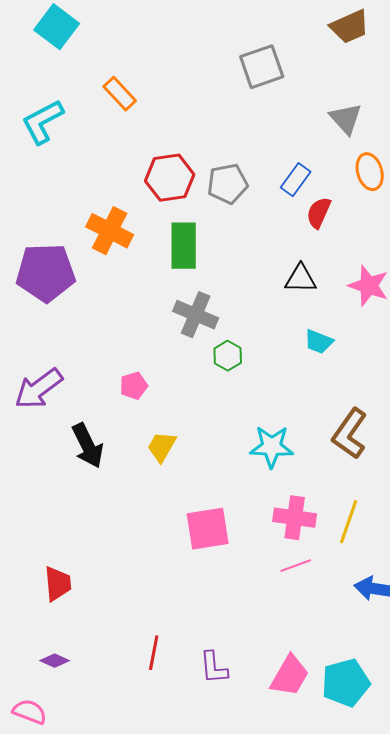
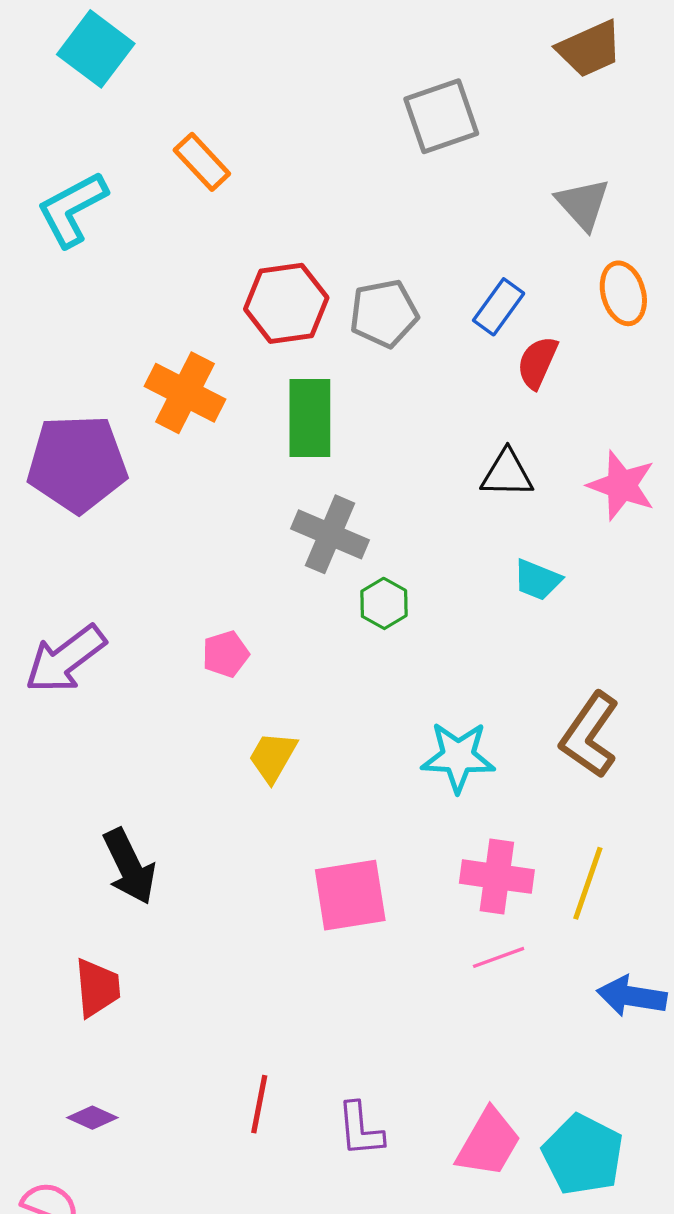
black arrow: (88, 446) -> (129, 866), moved
cyan pentagon: (346, 683) -> (583, 1155), turned -30

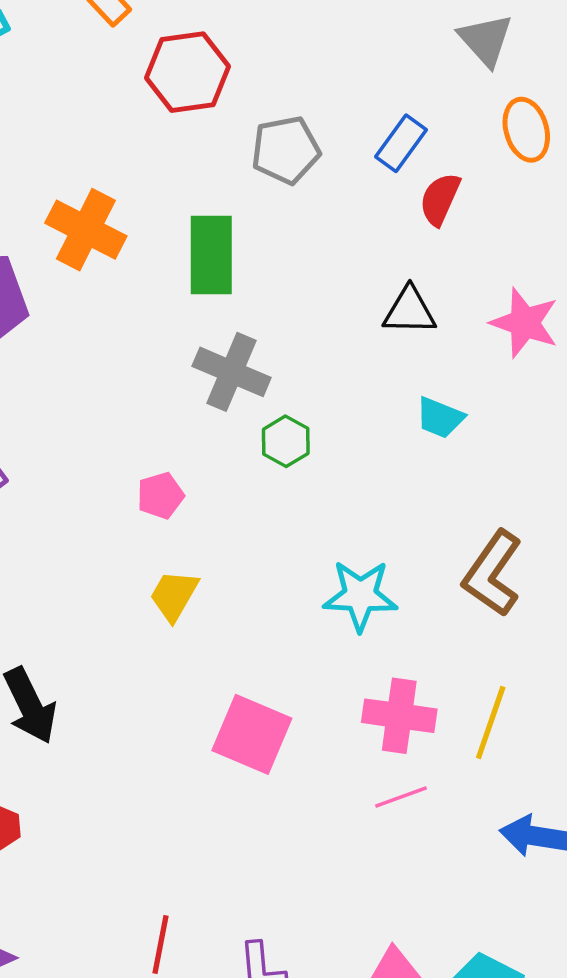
red hexagon: (286, 303) -> (188, 72), moved
pink pentagon: (225, 654) -> (160, 496), moved
pink square: (350, 895) -> (252, 734), turned 32

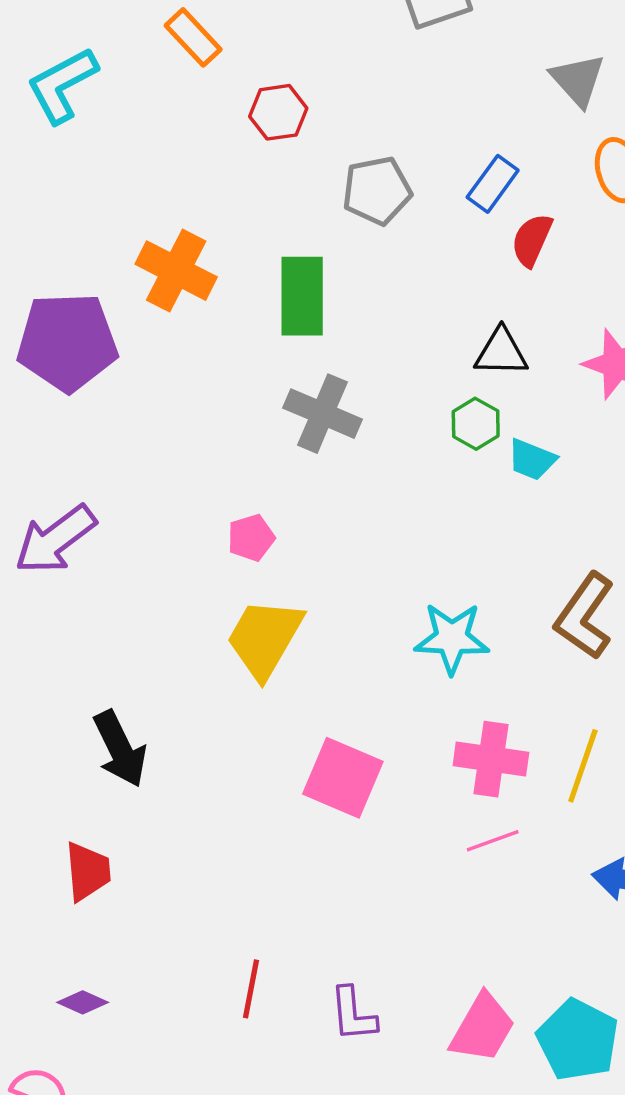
red hexagon: (188, 72) -> (278, 112), size x0.7
green hexagon: (286, 441) -> (476, 424), moved
yellow trapezoid: (174, 595) -> (265, 638), size x1.6

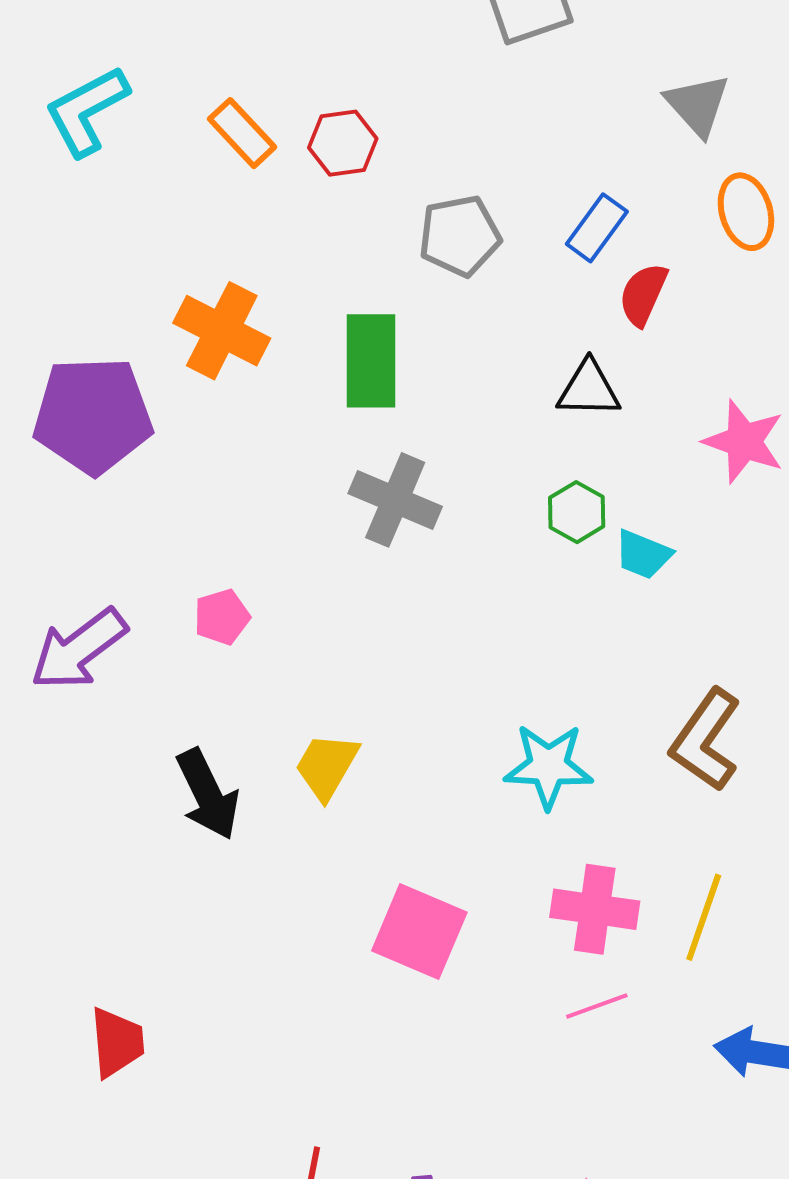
orange rectangle: (193, 37) -> (242, 133), moved
black triangle: (501, 352) -> (589, 389), moved
pink pentagon: (251, 538) -> (222, 617), moved
yellow trapezoid: (265, 638) -> (327, 766), size x0.7
black arrow: (120, 749) -> (208, 794), moved

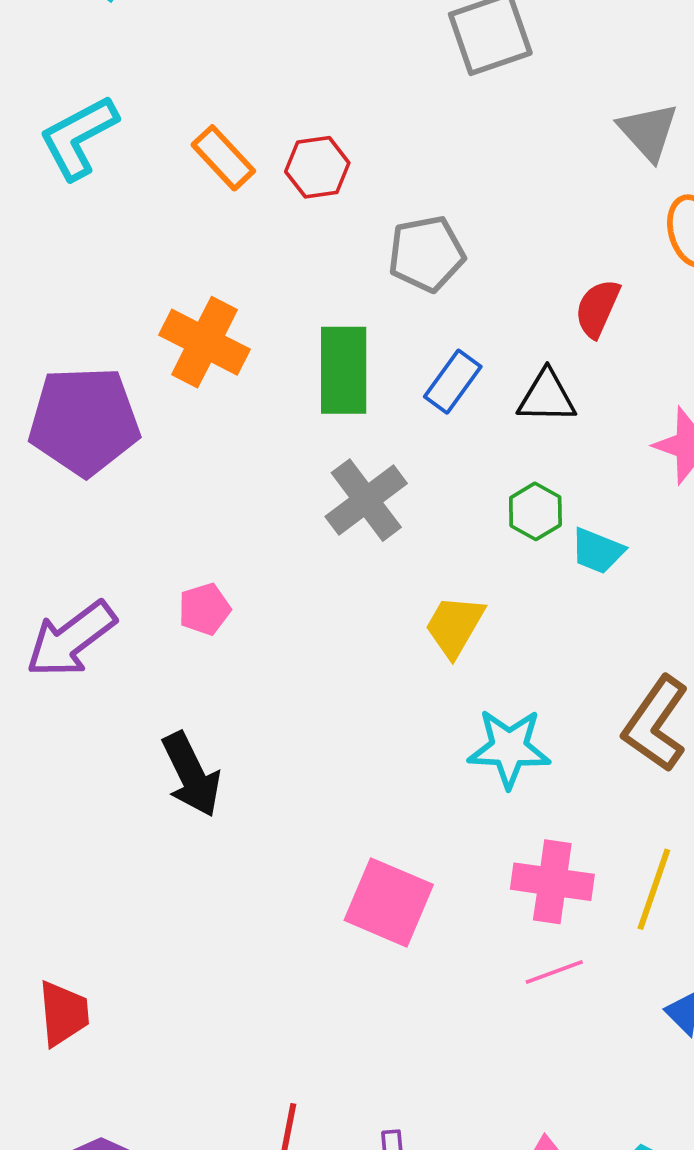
blue rectangle: (597, 228) -> (453, 382), moved
gray cross: (395, 500) -> (366, 500), turned 30
yellow trapezoid: (327, 766) -> (455, 626), moved
red trapezoid: (117, 1042) -> (63, 1013), moved

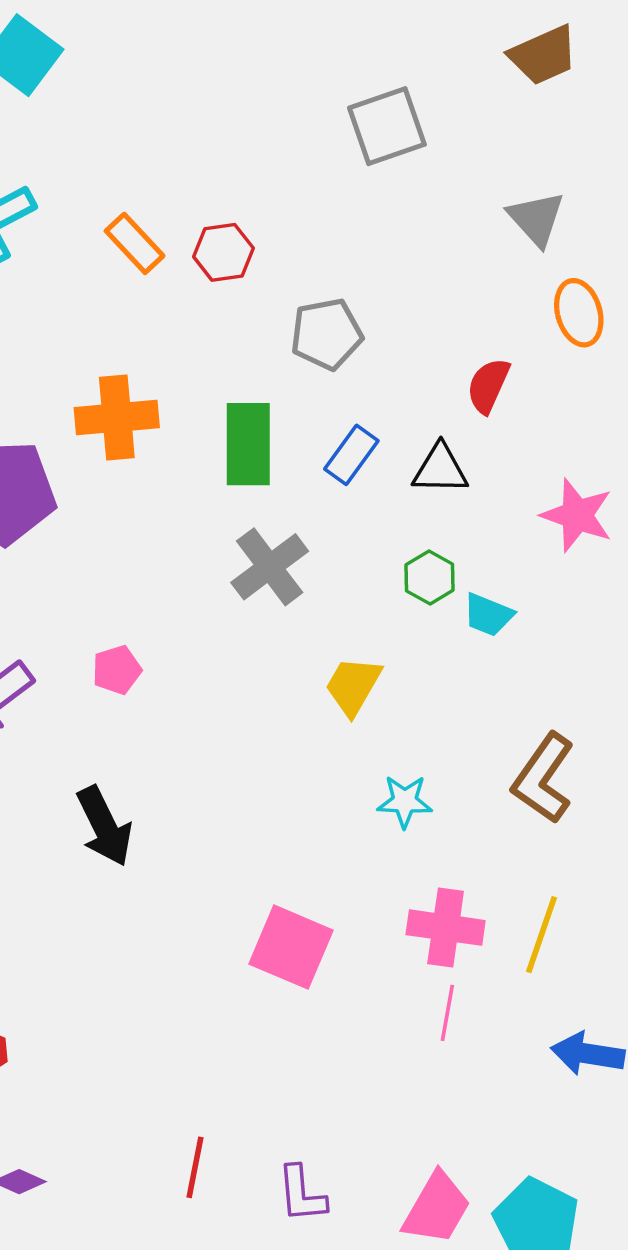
orange cross: (204, 342) -> (117, 418), turned -32
cyan star: (509, 748) -> (405, 801), size x0.7
pink line: (554, 972) -> (447, 1013), turned -60

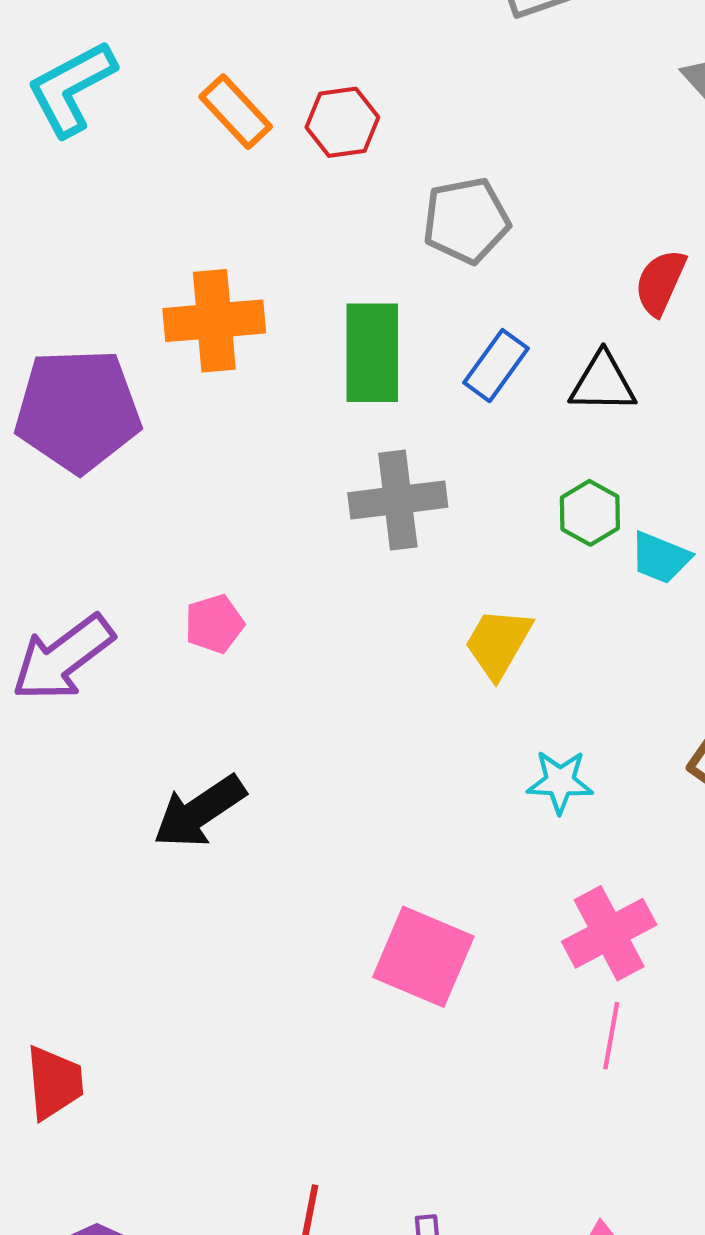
gray cross: (270, 567) -> (398, 500), turned 30
black arrow: (104, 826) -> (199, 812), turned 82
pink cross: (446, 928) -> (609, 933), turned -36

